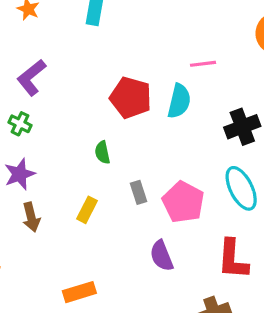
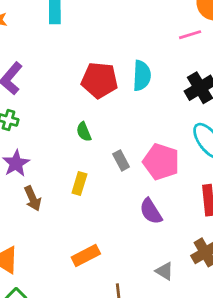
pink line: (203, 64) -> (190, 35), moved

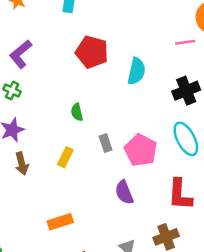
red pentagon: (100, 80) -> (92, 52), moved

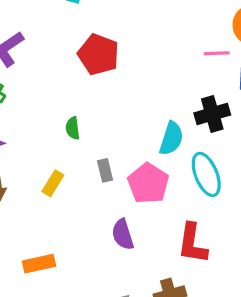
cyan semicircle: (136, 71) -> (171, 138), moved

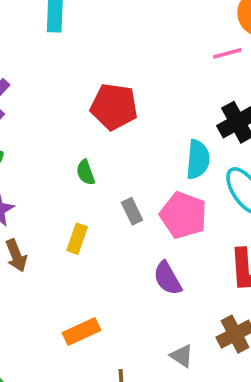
red pentagon: (98, 55) -> (114, 107), moved

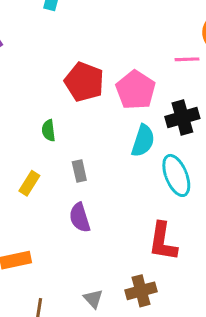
pink pentagon: (183, 215) -> (136, 90), moved
purple semicircle: (167, 278) -> (80, 218), moved

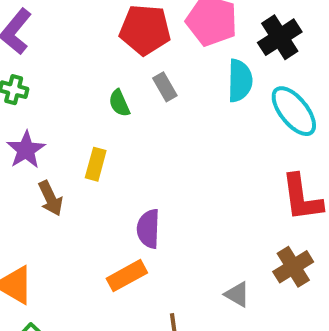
gray rectangle: (79, 171) -> (165, 87), moved
yellow rectangle: (29, 183) -> (96, 164), moved
purple semicircle: (80, 218) -> (148, 229), moved, turned 36

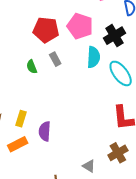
yellow rectangle: (96, 164) -> (21, 119), moved
orange rectangle: (127, 276) -> (18, 144), moved

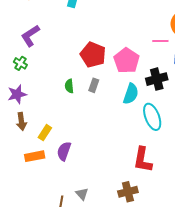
gray rectangle: (55, 59) -> (94, 85), turned 32
gray triangle: (89, 166) -> (82, 194), moved

